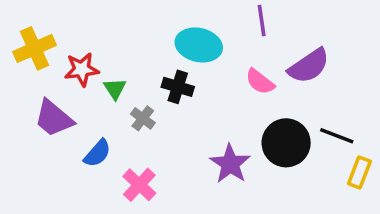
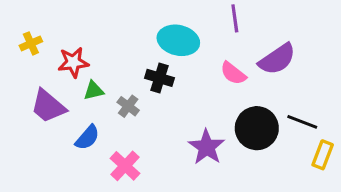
yellow cross: (34, 48) -> (31, 43), size x0.6
green triangle: (115, 89) -> (94, 91), moved, turned 50

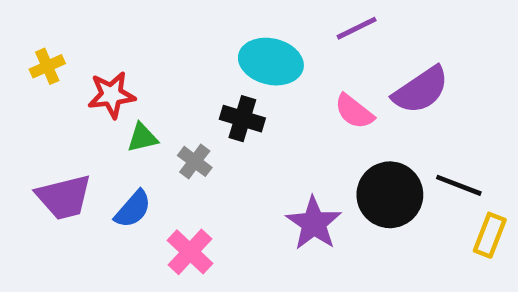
purple line: (235, 18) -> (357, 28), turned 72
purple trapezoid: (48, 106) -> (64, 197), moved, turned -54

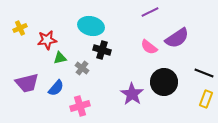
cyan ellipse: (271, 62) -> (91, 26), moved
black line: (459, 185) -> (204, 73), moved
pink cross: (190, 252) -> (80, 106), turned 30

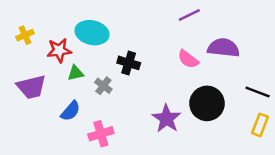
cyan ellipse: (91, 26) -> (92, 33), moved
purple semicircle: (177, 38) -> (223, 48), turned -140
purple trapezoid: (27, 83) -> (31, 87), moved

